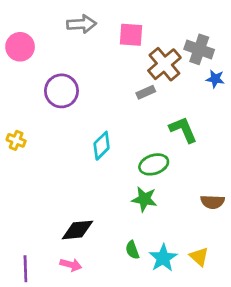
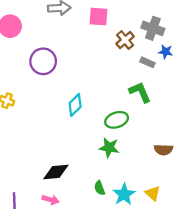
brown cross: (164, 64) -> (125, 40), size x0.7
gray rectangle: (146, 92) -> (147, 62), moved, turned 48

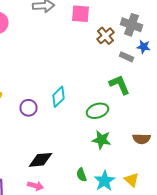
purple circle: (43, 61) -> (28, 108), moved, size x0.7
green star: (109, 148) -> (102, 140), moved

